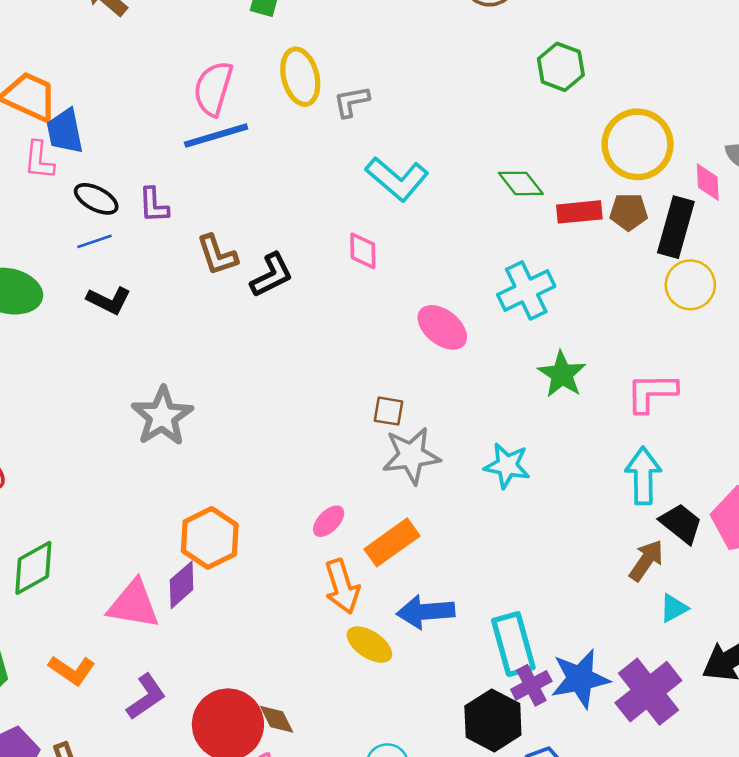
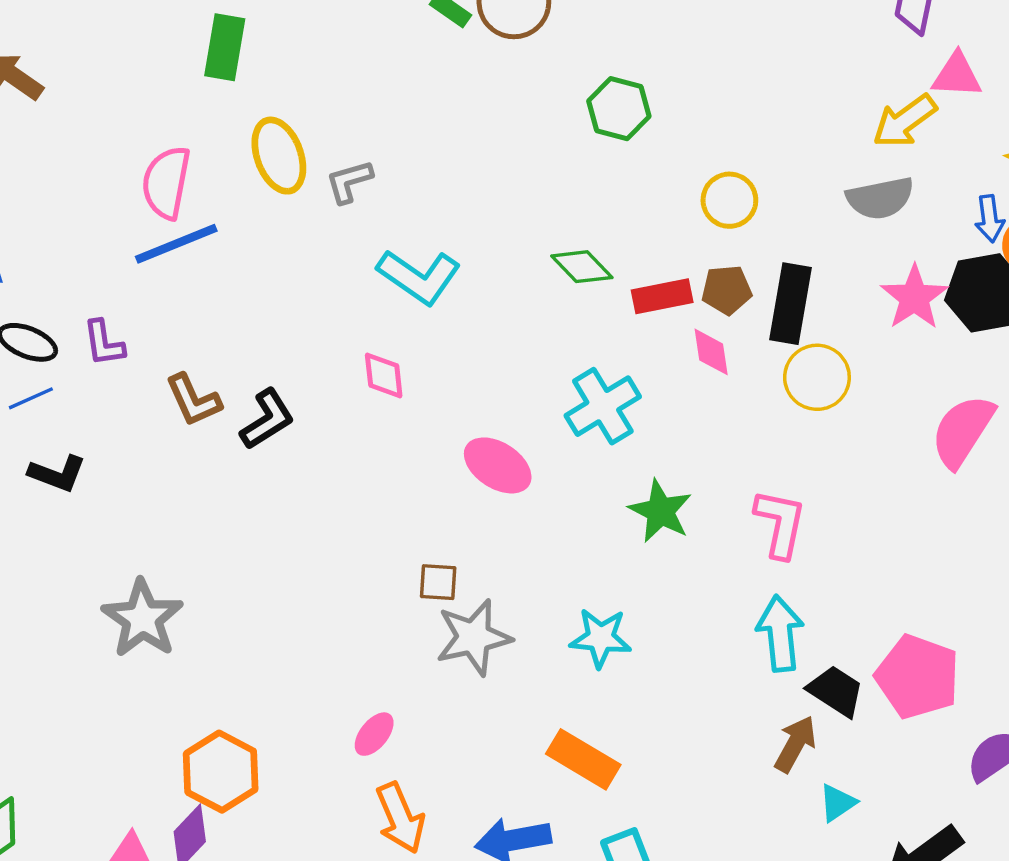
yellow circle: (638, 144) -> (729, 200), size x0.6
pink diamond: (708, 182) -> (711, 352), moved
pink L-shape: (652, 393) -> (780, 523), turned 108
orange rectangle: (392, 542) -> (583, 759), moved, turned 72

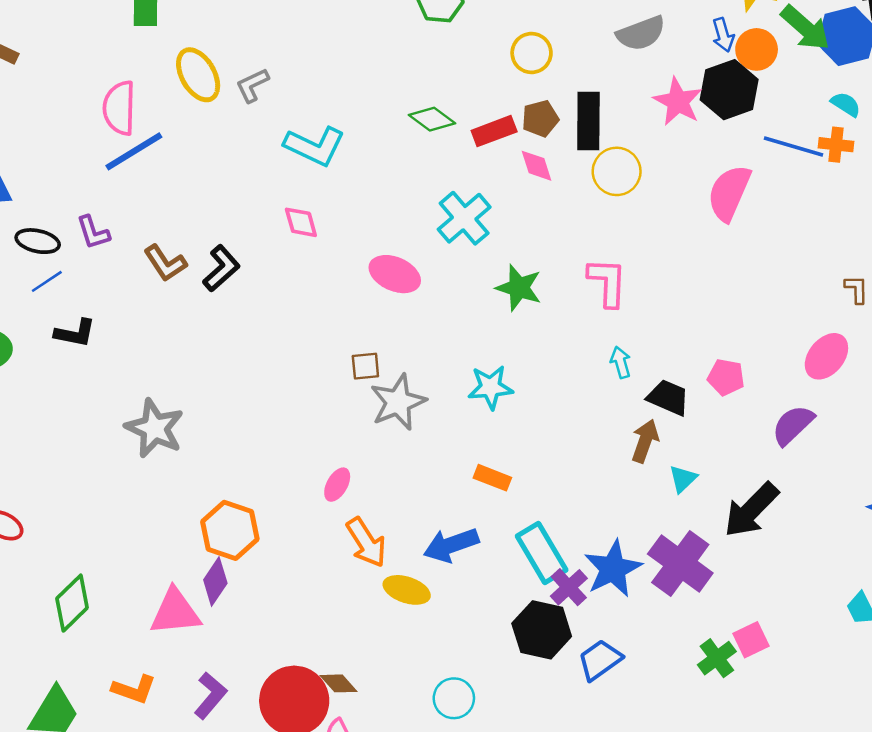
cyan arrow: (780, 633) -> (621, 362), size x0.6
pink pentagon: (918, 677) -> (726, 377), size x0.6
orange rectangle: (583, 759) -> (492, 478), size x0.7

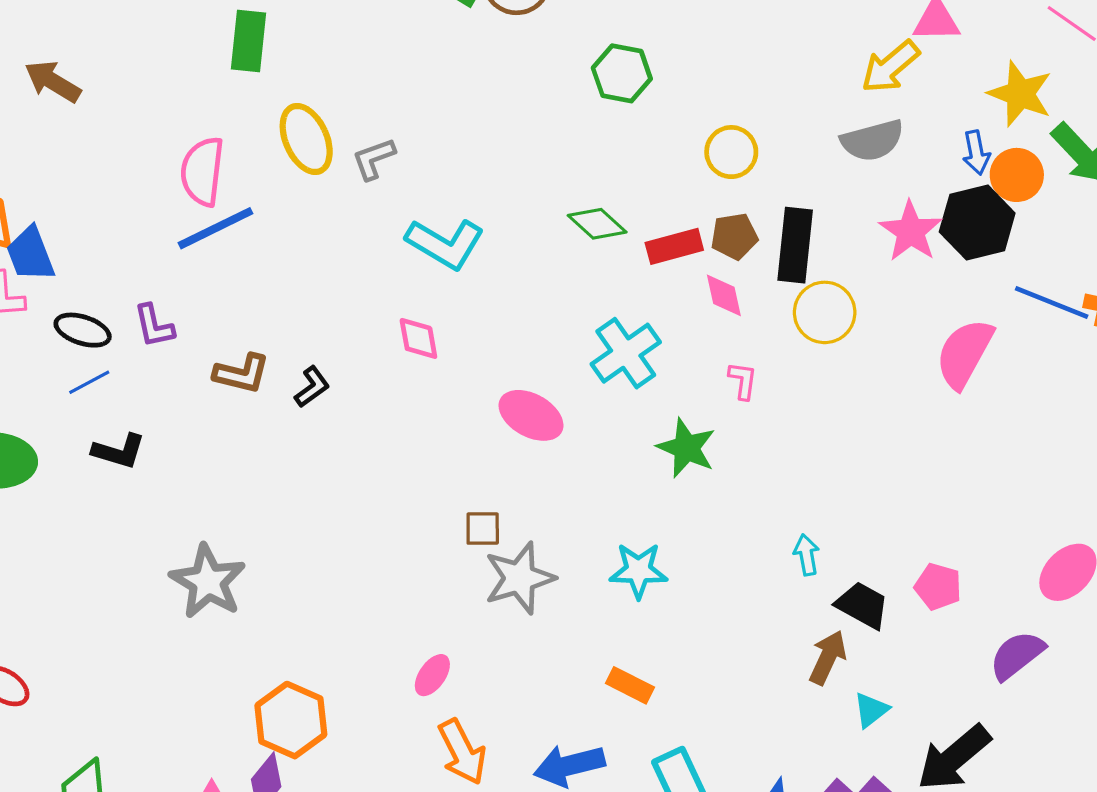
brown L-shape: (165, 263) -> (242, 374), turned -48
black L-shape: (221, 268) -> (312, 387), size x0.7
pink L-shape: (607, 282) -> (743, 381), moved, size x0.6

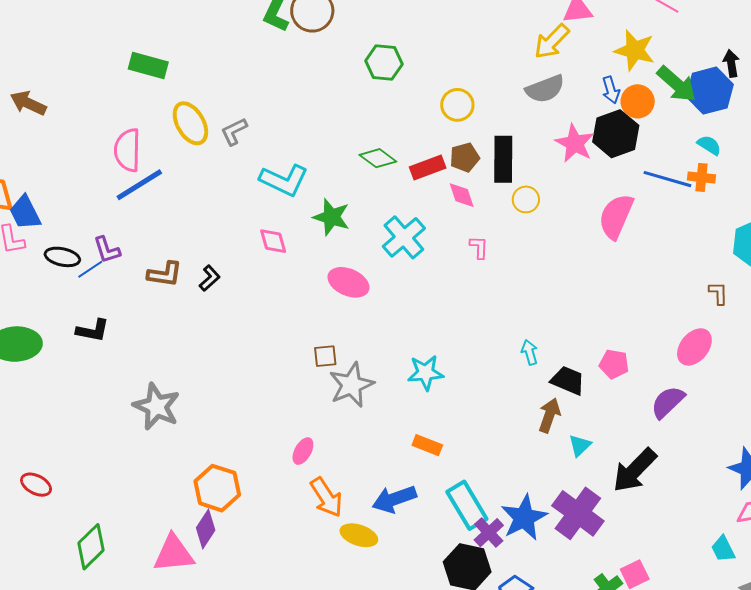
green rectangle: (248, 41) -> (148, 65), turned -75
yellow circle: (825, 312) -> (526, 199), size x0.7
blue line: (89, 382) -> (90, 269), moved
green star: (686, 448) -> (331, 217), moved

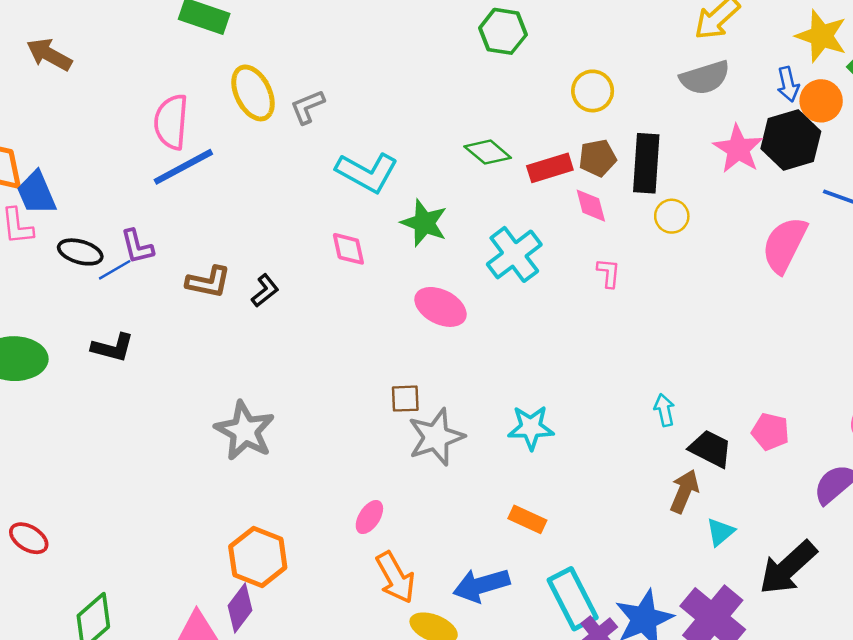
gray star: (157, 407) -> (245, 431), moved

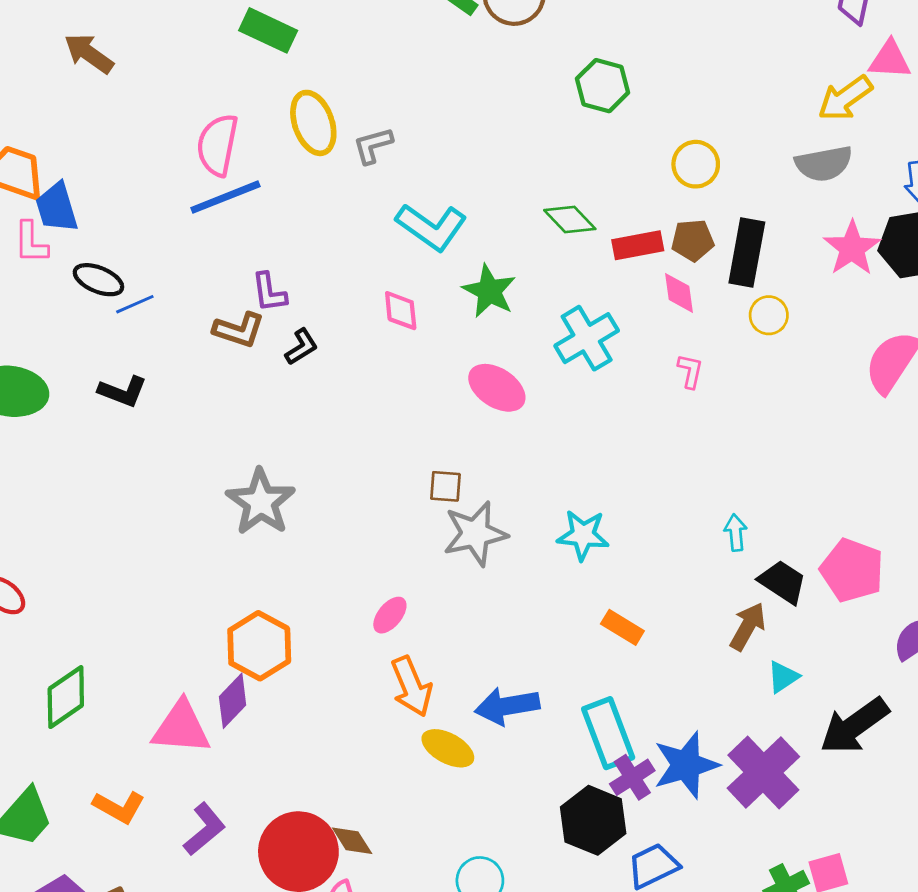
purple L-shape: (137, 247) -> (269, 292), moved
pink pentagon: (770, 432) -> (852, 570), size x1.5
orange rectangle: (527, 519) -> (622, 627), moved

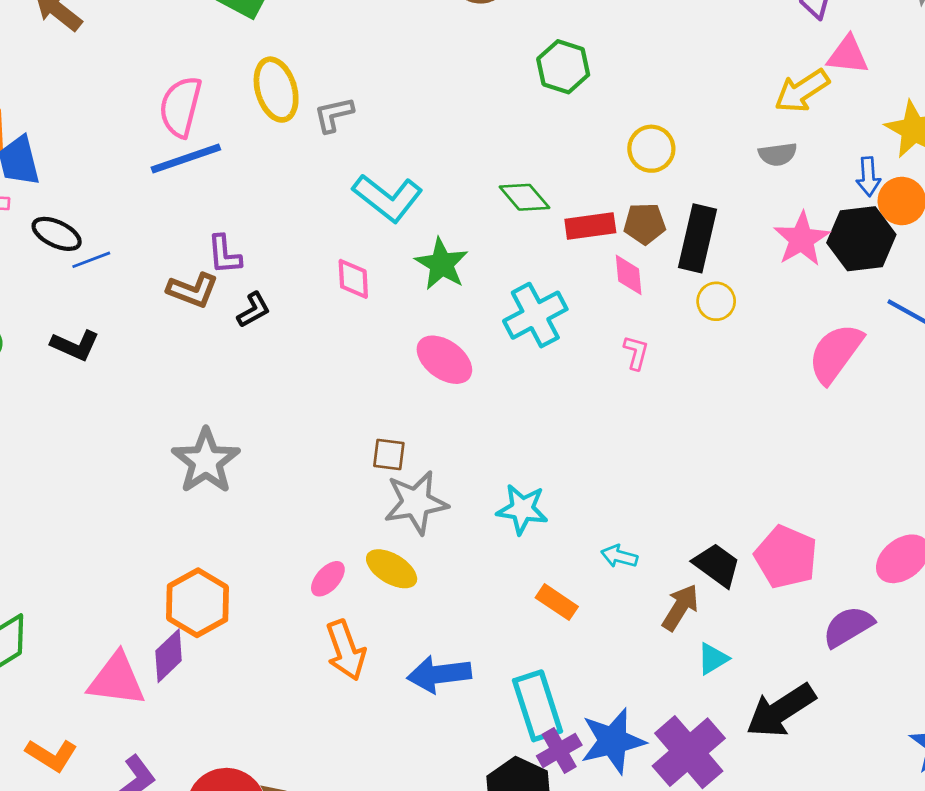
gray semicircle: (824, 164) -> (778, 154), size x0.7
cyan arrow: (736, 533) -> (619, 556), moved, turned -72
yellow ellipse: (448, 748) -> (392, 569), moved

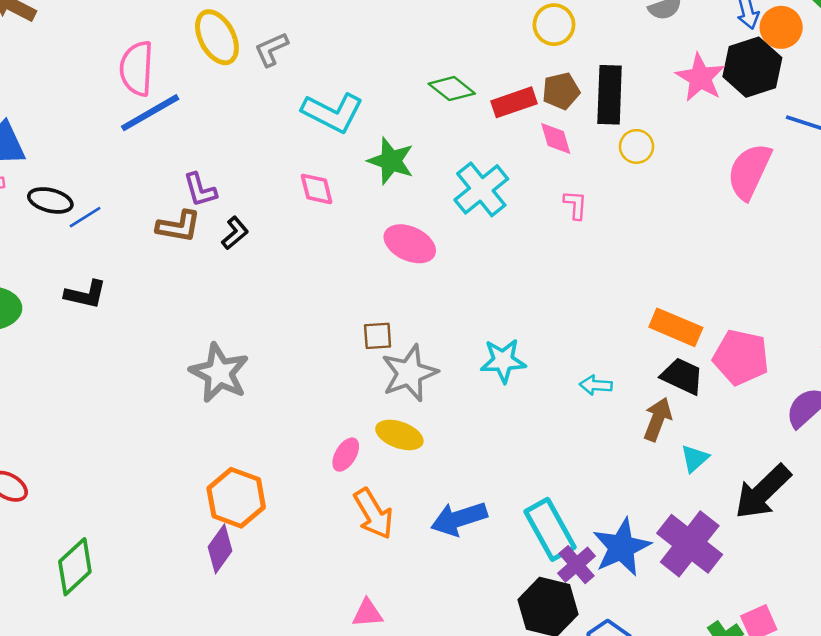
orange rectangle: (557, 602) -> (676, 327), moved, size x1.4
pink triangle: (117, 680) -> (367, 613), moved, size x0.6

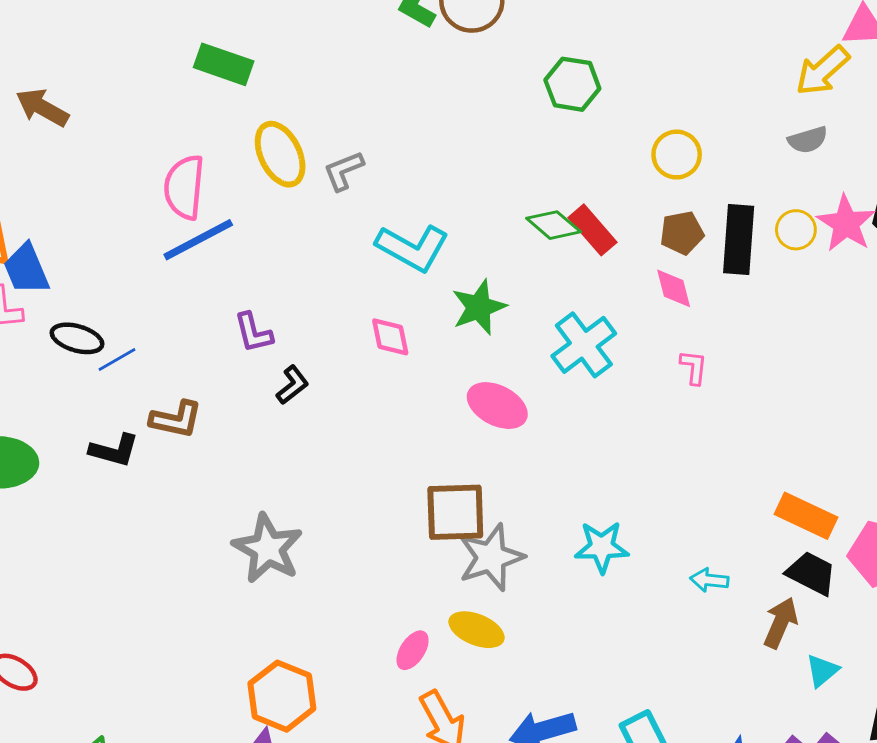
red rectangle: (514, 102) -> (593, 230), moved, turned 66
yellow circle: (636, 146) -> (796, 230), moved
green star: (391, 161) -> (479, 307), turned 30
brown L-shape: (179, 226) -> (176, 419), moved
brown square: (378, 336) -> (455, 512), size x1.8

